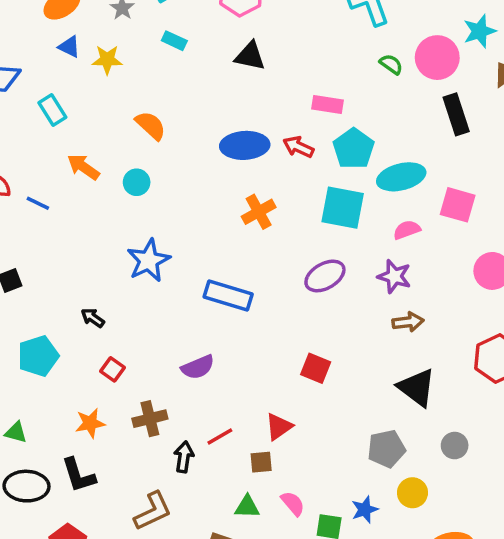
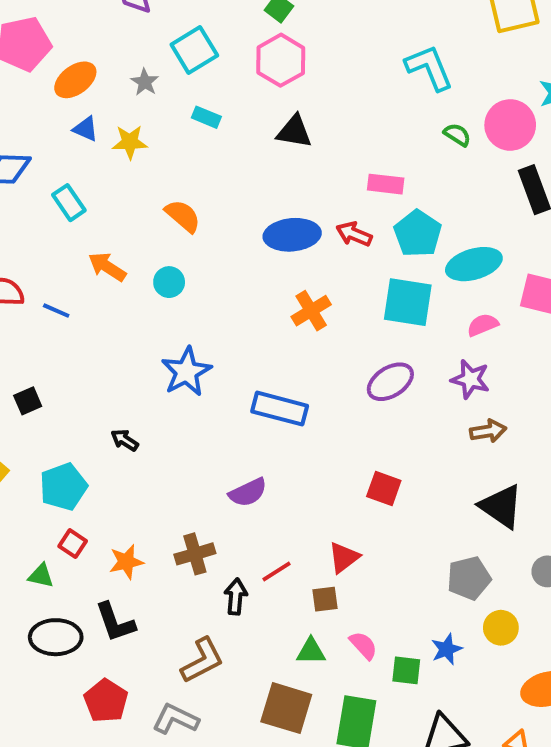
red square: (112, 369) -> (73, 544), moved

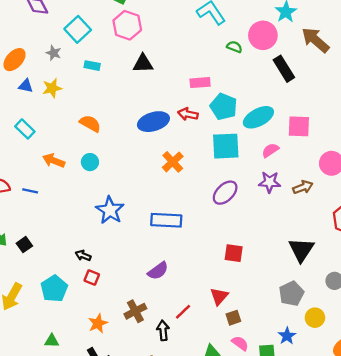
brown arrow: (488, 431) -> (303, 187), moved
black triangle: (501, 506) -> (301, 250), turned 40
red square: (73, 544) -> (92, 277), moved
brown square: (325, 599) -> (233, 318), moved

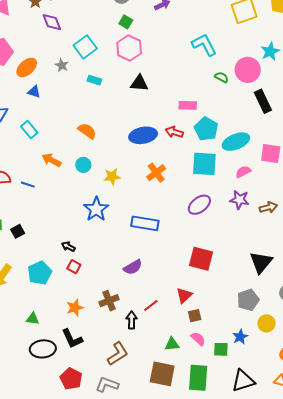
yellow star: (52, 88) -> (112, 177), moved
red square: (234, 253) -> (201, 259), size x1.4

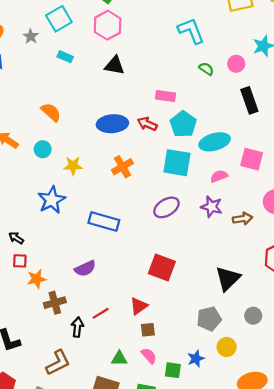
pink circle: (248, 70) -> (236, 64), size x0.6
red square: (74, 267) -> (20, 261), turned -32
orange star: (75, 308) -> (37, 279), moved

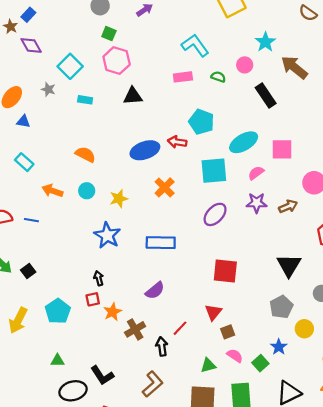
pink rectangle: (166, 96) -> (183, 77), moved
cyan pentagon: (183, 124) -> (201, 122), moved
black arrow: (16, 238) -> (99, 278), moved, turned 56
green square: (173, 370) -> (260, 363), turned -35

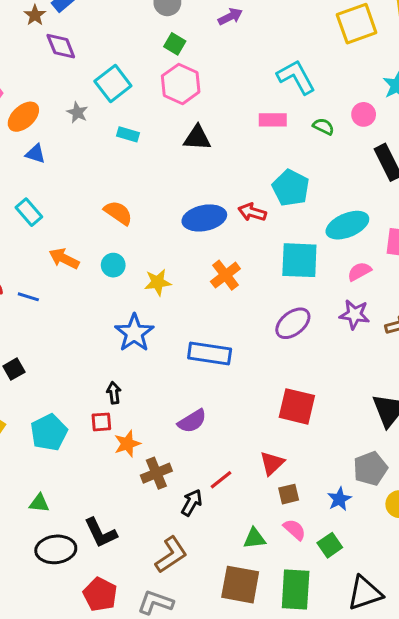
black arrow: (162, 346) -> (192, 503), turned 30
blue star: (279, 347) -> (339, 499), moved

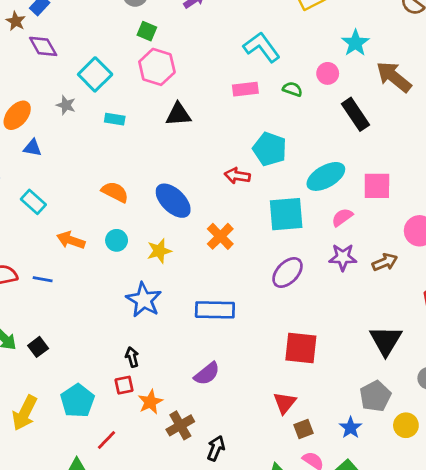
blue ellipse: (204, 218) -> (173, 201), moved, turned 63
red line: (221, 480) -> (106, 440), moved

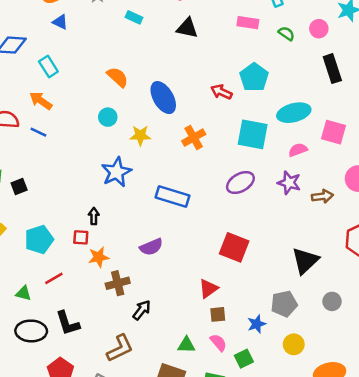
orange arrow: (71, 240) -> (41, 101), moved
yellow circle: (406, 425) -> (294, 344), moved

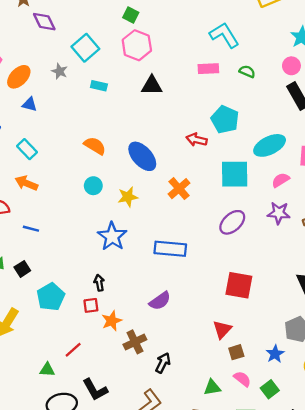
pink circle: (319, 29) -> (291, 66), moved
blue line: (38, 132) -> (31, 229), moved
cyan pentagon: (39, 240) -> (51, 297), moved

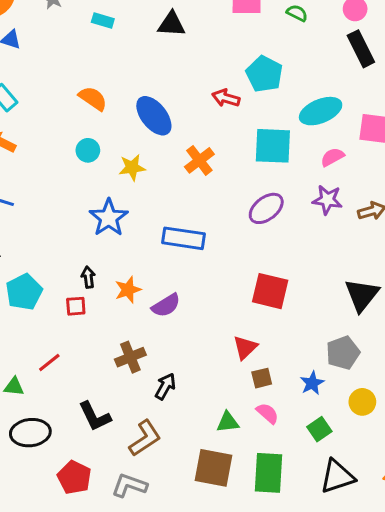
orange star: (112, 321) -> (128, 290), moved
green square: (270, 389) -> (319, 429), moved
black L-shape: (95, 390) -> (95, 416), moved

